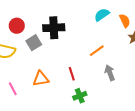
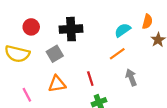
cyan semicircle: (102, 15) -> (123, 30), moved
orange semicircle: (125, 21) -> (147, 22), turned 40
gray square: (34, 43) -> (55, 54), moved

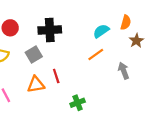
gray arrow: (131, 77) -> (124, 71), moved
red line: (90, 79) -> (56, 76), moved

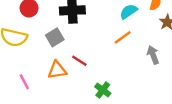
red line: (56, 76) -> (79, 61), turned -40
green cross: (78, 103) -> (103, 90), turned -32

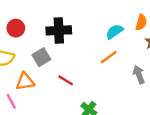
orange triangle: (57, 70) -> (25, 82), moved

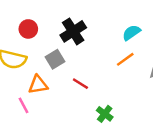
black cross: (59, 30) -> (73, 31), turned -30

